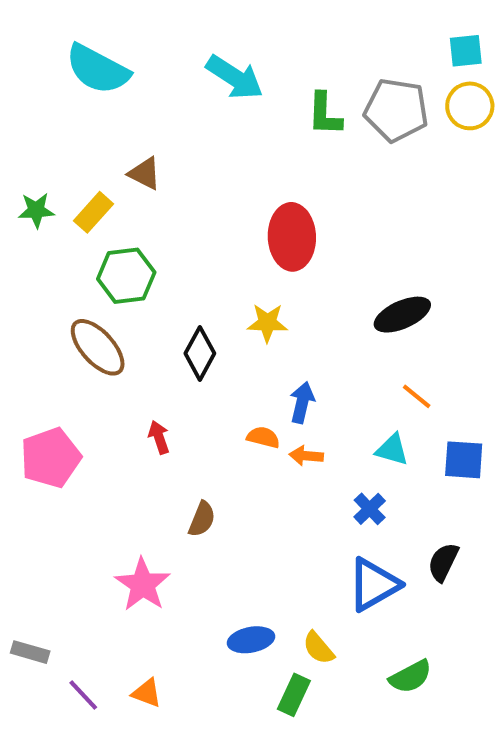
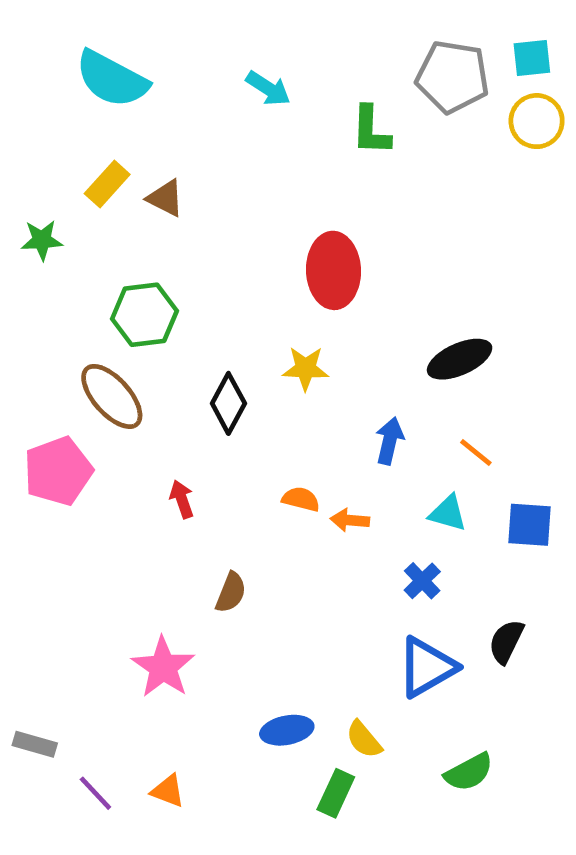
cyan arrow: (235, 77) -> (268, 88), size x0.7
gray pentagon: (396, 110) -> (453, 77), moved
yellow rectangle: (93, 212) -> (107, 184), moved
blue arrow: (302, 403) -> (390, 441), moved
pink pentagon: (51, 458) -> (58, 471), moved

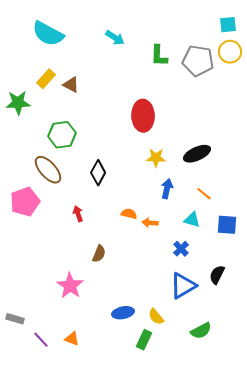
gray pentagon: (453, 77) -> (198, 61), moved
green star: (42, 240) -> (18, 103), size x1.4
yellow star: (306, 368) -> (156, 158), moved

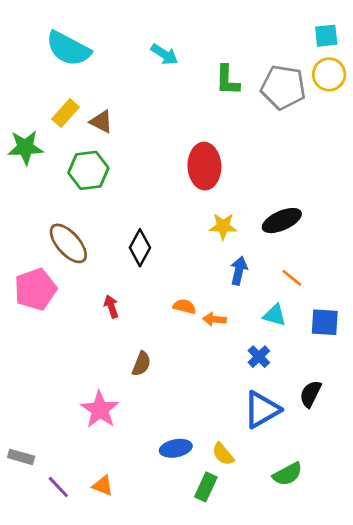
green hexagon: (62, 135) -> (88, 170), moved

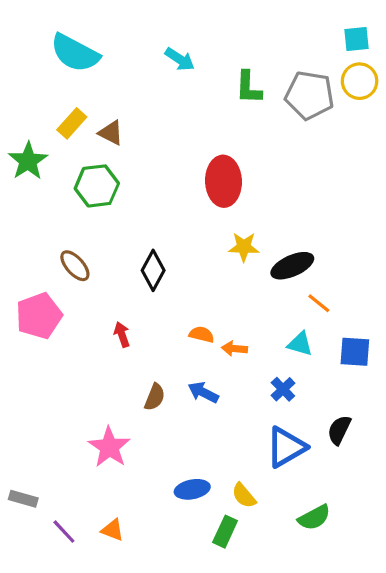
green star: (25, 147) -> (28, 161), turned -30
black ellipse: (282, 221) -> (292, 266), moved
brown ellipse: (68, 243) -> (75, 266), size x0.7
blue arrow: (239, 271) -> (203, 392), moved, turned -76

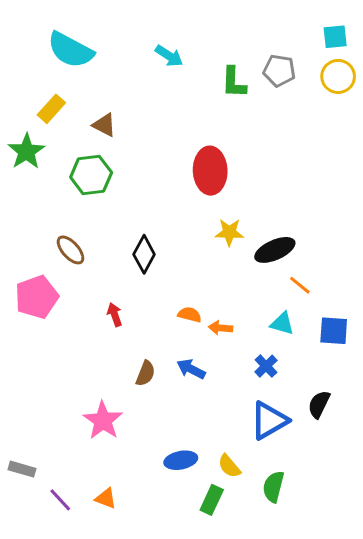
gray pentagon: (310, 95) -> (279, 71), moved, size x0.7
yellow rectangle: (72, 123) -> (51, 109), moved
green semicircle: (314, 517) -> (273, 487), moved, turned 132

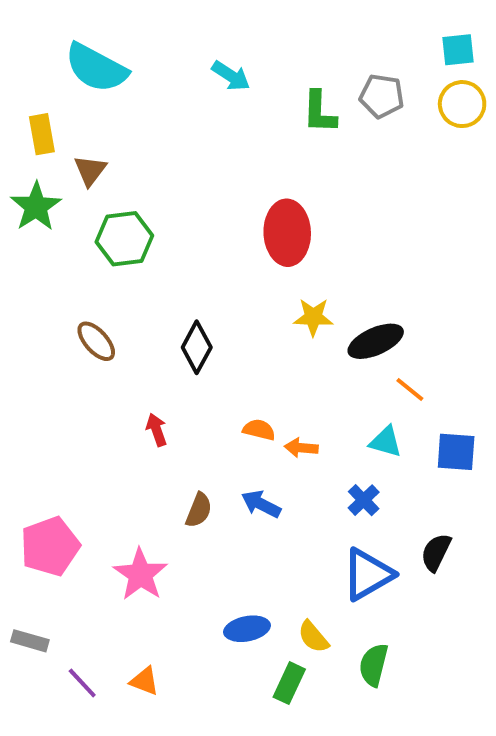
yellow rectangle: (51, 109) -> (42, 134), moved, turned -52
brown triangle: (104, 125) -> (90, 170), moved, turned 40
pink pentagon: (37, 297) -> (50, 546), moved

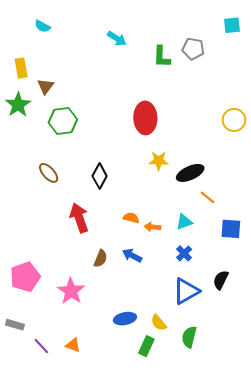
cyan semicircle: (96, 68) -> (42, 26), moved, size x0.5
yellow circle: (462, 104) -> (234, 120), moved
red arrow: (157, 430) -> (79, 218), size x1.8
cyan triangle: (386, 442) -> (184, 222), moved, turned -36

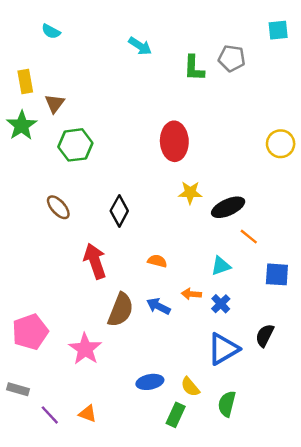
orange arrow: (152, 227) -> (191, 294), moved
brown semicircle: (101, 259) -> (121, 310), size x1.6

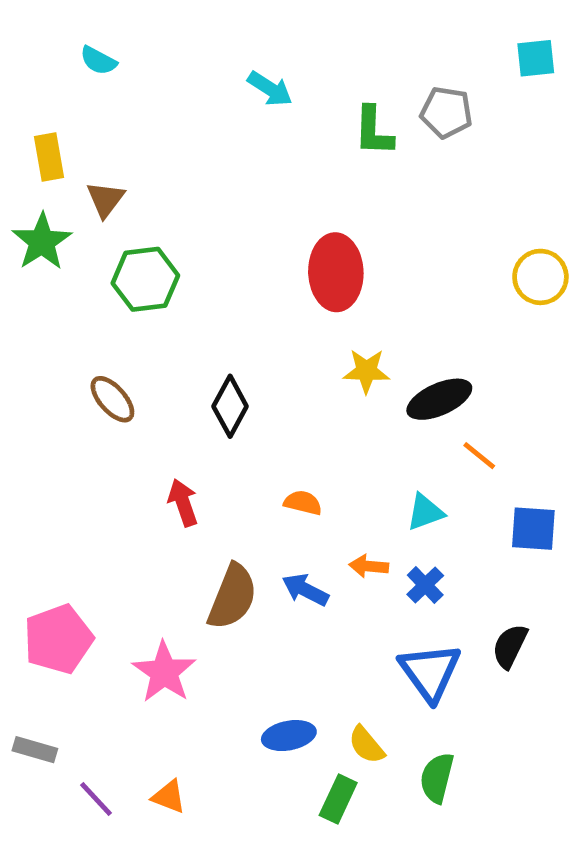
red arrow: (95, 261) -> (183, 503), size x0.7
blue triangle: (223, 349) -> (430, 672), turned -36

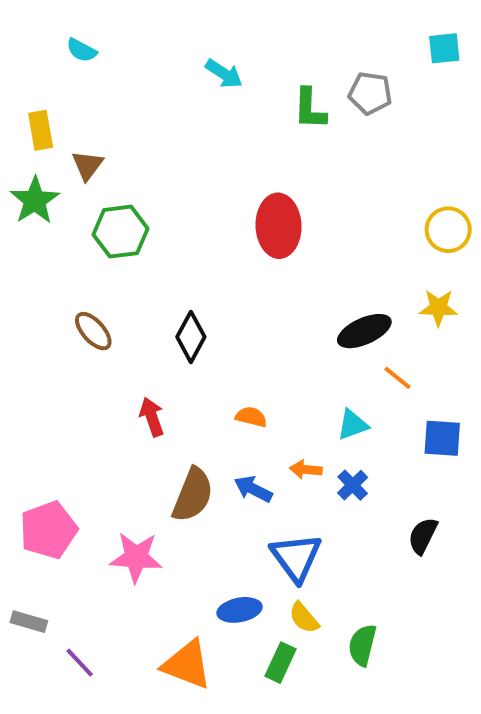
yellow star: (366, 371) -> (438, 308), moved
pink star: (164, 672) -> (136, 557), turned -30
blue triangle: (430, 672) -> (296, 557), moved
orange triangle: (169, 797) -> (187, 665), moved, size x1.8

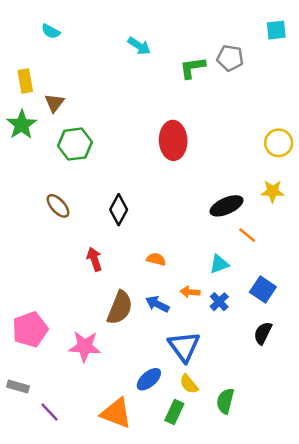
green L-shape: (310, 109) -> (193, 68), turned 80
blue square: (442, 438) -> (263, 290), moved, turned 30
blue ellipse: (240, 610) -> (149, 379), turned -30

